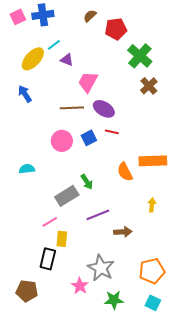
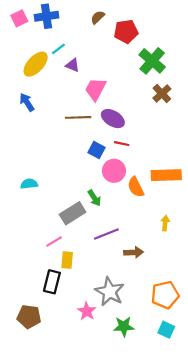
blue square: (89, 138) -> (97, 150), turned -35
pink circle: (62, 141) -> (114, 171), moved

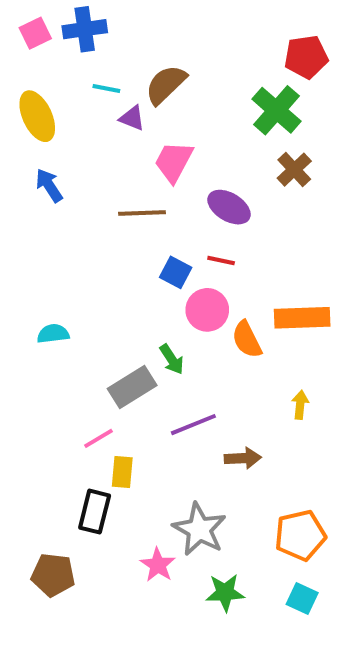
brown semicircle: (98, 17) -> (166, 85), moved, size x1.6
red pentagon: (126, 31) -> (306, 57), moved
cyan line: (58, 49) -> (106, 88), turned 48
yellow ellipse: (36, 64) -> (37, 116), moved, turned -68
purple ellipse: (113, 119) -> (229, 207), moved

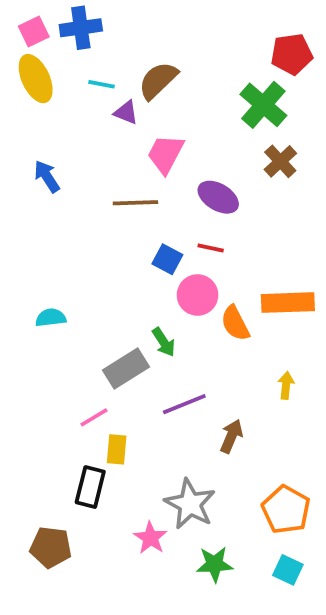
yellow ellipse: (37, 116) -> (36, 79), moved
brown arrow: (243, 458) -> (231, 436), turned -64
orange pentagon: (300, 535) -> (286, 510), turned -30

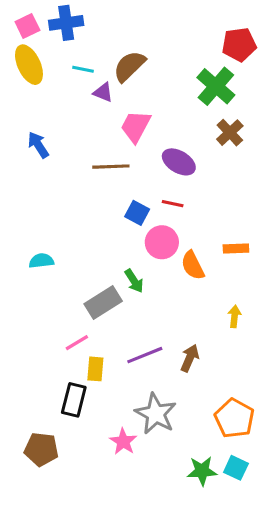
orange rectangle: (288, 303) -> (236, 248), size x0.6
purple line: (184, 404) -> (145, 355), moved
green star: (214, 564) -> (202, 471), moved

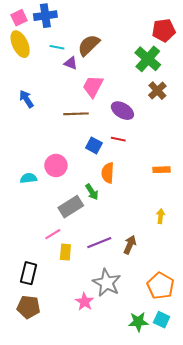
pink circle: (162, 242) -> (56, 166), moved
orange semicircle: (193, 265) -> (108, 173), moved, turned 30
black rectangle: (74, 400) -> (29, 273), moved

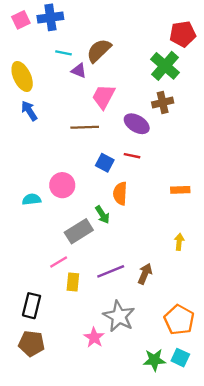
yellow ellipse: (20, 44) -> (22, 77), moved
brown cross: (157, 91) -> (163, 102), moved, turned 30

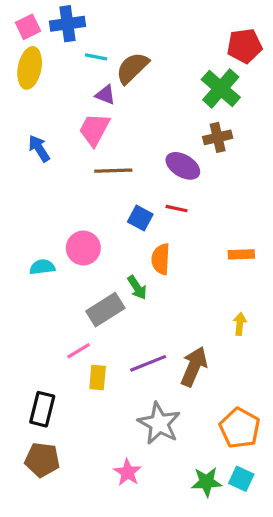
cyan line: (63, 53) -> (96, 57), moved
yellow ellipse: (22, 77) -> (30, 68), moved, turned 36
pink trapezoid: (104, 97) -> (94, 130), moved
brown arrow: (145, 274) -> (194, 367), size x1.4
pink star: (94, 338) -> (128, 472), moved

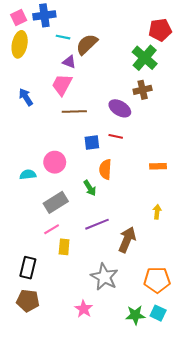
blue square: (140, 218) -> (92, 143), turned -35
gray rectangle: (105, 310) -> (56, 202), moved
purple line: (148, 363) -> (97, 224), moved
orange pentagon: (240, 428) -> (157, 280), turned -30

